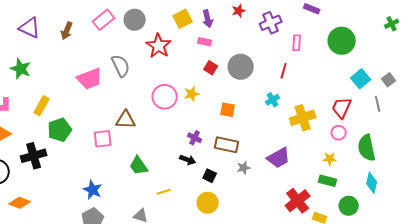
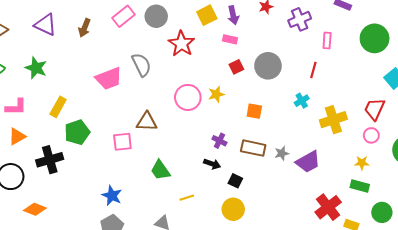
red square: (211, 68) -> (236, 67), turned 32
gray star: (244, 168) -> (282, 153), moved

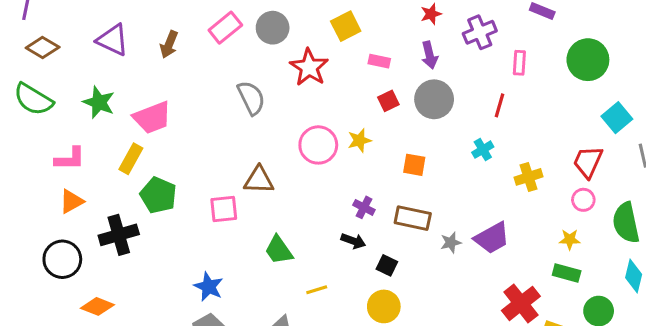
purple arrow: (233, 15) -> (429, 55), moved
pink trapezoid: (109, 78) -> (152, 118), moved
yellow cross: (333, 120) -> (529, 177), size x0.7
green pentagon: (77, 132) -> (158, 195), turned -30
gray star: (282, 153) -> (451, 242), moved

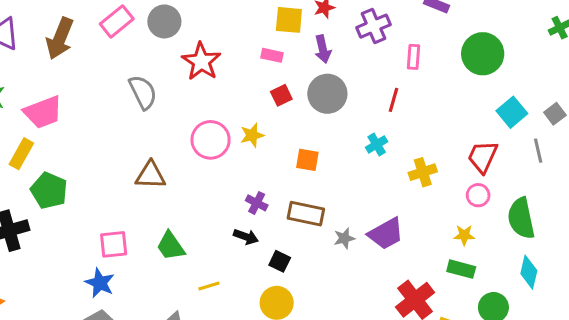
yellow square: (346, 26) -> (289, 20), moved, turned 32
brown arrow: (169, 44) -> (60, 38), size x1.5
pink square: (224, 209) -> (114, 244), moved

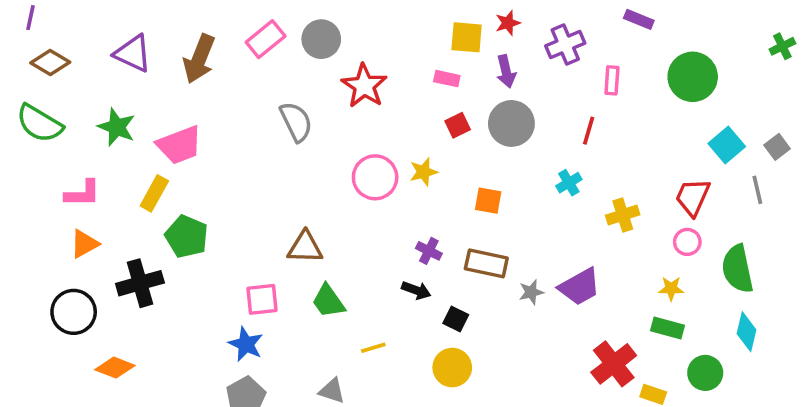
brown triangle: (151, 175) -> (305, 247), moved

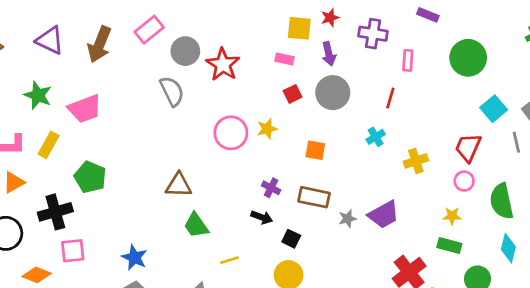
gray circle: (321, 39) -> (185, 51), moved
purple cross: (565, 45) -> (373, 34), turned 32
yellow rectangle: (154, 193) -> (49, 145), moved
pink square: (262, 299) -> (73, 251), moved

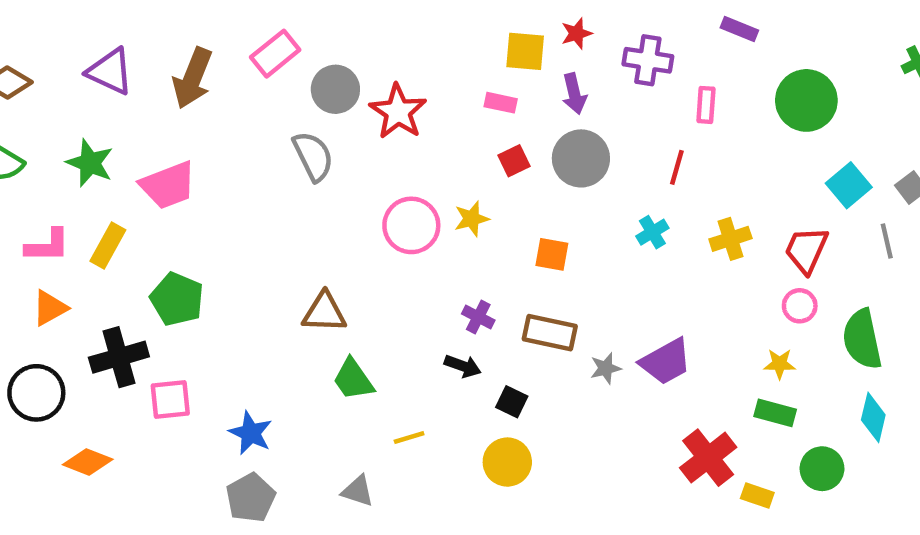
yellow cross: (416, 161) -> (730, 239), moved
pink square: (73, 251) -> (170, 400), moved

